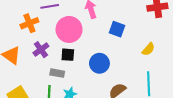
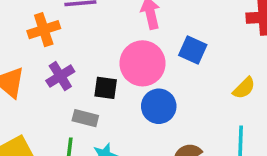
pink circle: (69, 29) -> (142, 63), moved

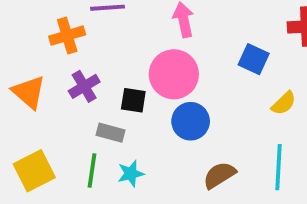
blue square: (193, 50) -> (254, 59), moved

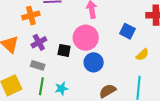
gray rectangle: (111, 133) -> (38, 65), moved

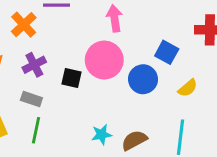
orange cross: (31, 16) -> (24, 25), turned -30
blue circle: (94, 62) -> (143, 79), moved
cyan star: (61, 89) -> (102, 134), moved

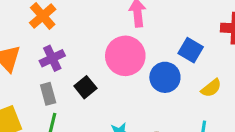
black square: (72, 78) -> (85, 87), moved, turned 36
gray rectangle: (31, 99) -> (48, 94), turned 54

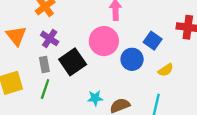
purple cross: (52, 58) -> (50, 38), turned -36
black square: (85, 87) -> (73, 62), size x1.6

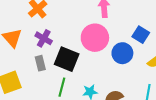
black square: (73, 62) -> (67, 59), turned -30
green line: (45, 89) -> (62, 87), moved

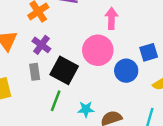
blue square: (141, 35) -> (149, 52), turned 35

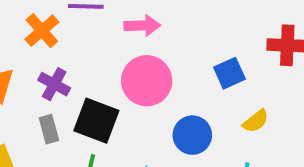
pink arrow: (111, 18) -> (142, 26), moved, turned 95
blue circle: (126, 71) -> (192, 135), moved

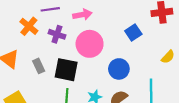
purple cross: (54, 84) -> (57, 34), moved
yellow semicircle: (256, 121) -> (168, 57), moved
gray rectangle: (49, 129) -> (39, 66), moved

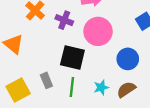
gray rectangle: (39, 66) -> (46, 80), moved

